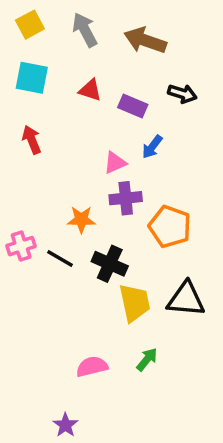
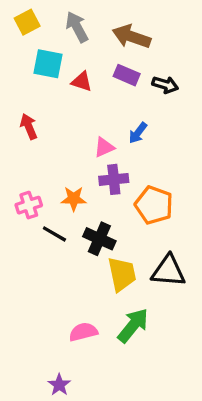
cyan square: (32, 78) -> (48, 64), moved
purple rectangle: (133, 106) -> (127, 75), moved
pink cross: (21, 246) -> (29, 205), moved
green arrow: (147, 359) -> (133, 325), size x1.6

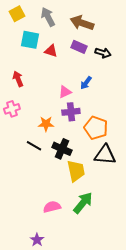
pink cross: (29, 205) -> (12, 109), moved
black triangle: (168, 271) -> (105, 155), moved

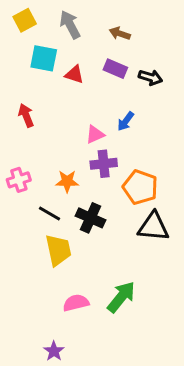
brown arrow: (82, 23) -> (120, 33), size x0.6
pink cross: (12, 109) -> (19, 180), moved
yellow trapezoid: (76, 171) -> (58, 250), moved

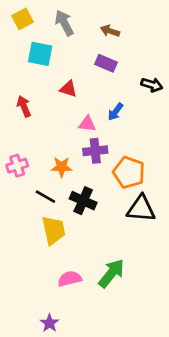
red triangle: (74, 74) -> (68, 89), moved
black arrow: (151, 77) -> (152, 85), moved
pink triangle: (95, 134) -> (87, 124), turned 30

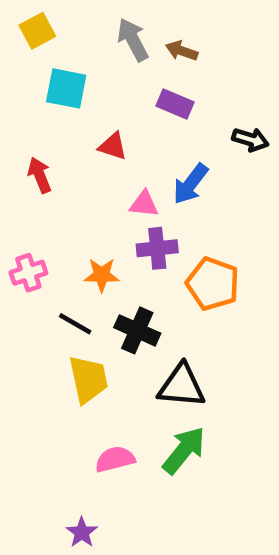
gray arrow: (64, 23) -> (133, 40), moved
blue arrow: (115, 112) -> (191, 184), size x1.4
black triangle: (141, 209) -> (182, 386), moved

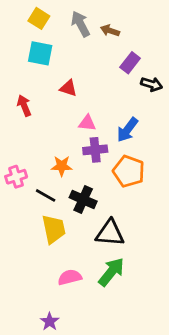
yellow square: (37, 31) -> (39, 18), moved, turned -30
purple rectangle: (175, 104) -> (130, 63), moved, turned -75
blue arrow: (191, 184) -> (127, 130), moved
pink cross: (28, 273) -> (16, 177), moved

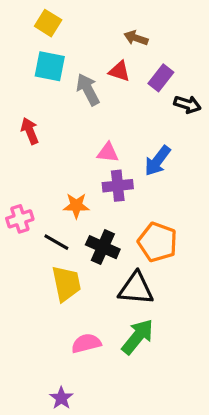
gray arrow: (80, 24) -> (88, 89), moved
red triangle: (68, 88) -> (119, 71), moved
orange pentagon: (129, 171) -> (158, 242), moved

